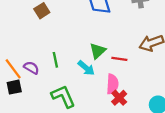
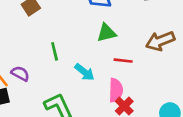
green triangle: (98, 51) -> (106, 33), moved, turned 30
green line: (55, 60) -> (55, 51), moved

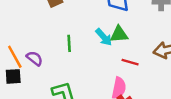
cyan arrow: (85, 72) -> (104, 37), moved

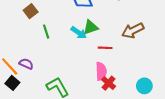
green line: (69, 43) -> (46, 32), moved
black square: (13, 76) -> (12, 83), turned -32

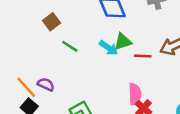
green line: (46, 32) -> (70, 46), turned -40
red line: (105, 48) -> (143, 56), moved

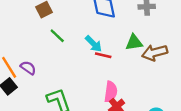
green triangle: (123, 42) -> (134, 42), moved
red line: (143, 56) -> (103, 55), moved

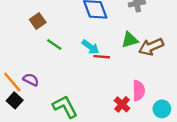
pink semicircle: (111, 92) -> (139, 91), moved

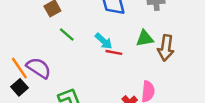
brown arrow: (151, 47) -> (166, 48), turned -65
purple semicircle: (31, 80) -> (39, 68), size x1.5

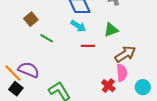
cyan arrow: (104, 41) -> (78, 26), moved
brown arrow: (166, 48) -> (125, 54), moved, turned -120

